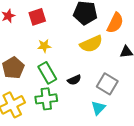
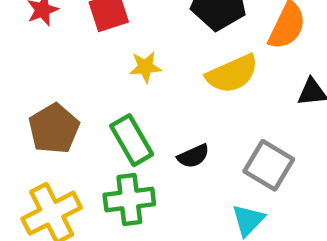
yellow star: (44, 46) -> (145, 67), moved

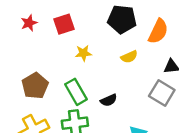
yellow semicircle: (232, 74) -> (129, 57), size x0.6
gray square: (269, 165) -> (162, 93), moved

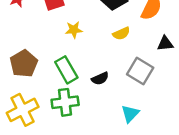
gray square: (162, 93) -> (140, 71), moved

